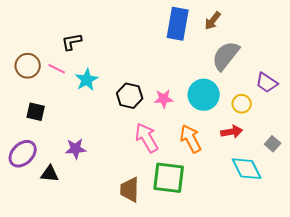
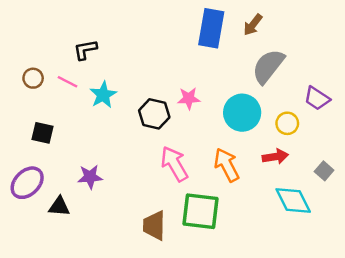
brown circle: (28, 66) -> (33, 78), size x0.7
pink star: (164, 99) -> (189, 98), moved

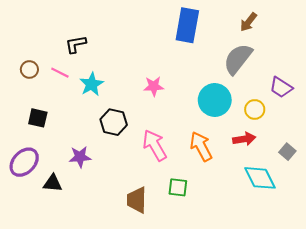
brown arrow: (253, 25) -> (248, 22), moved
pink star: (189, 98) -> (154, 86), moved
black hexagon: (154, 114) -> (114, 122), moved
green square: (201, 211) -> (178, 187), size x0.6

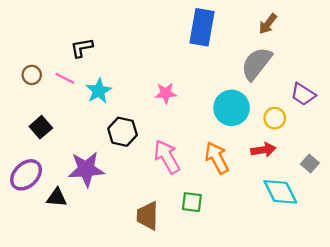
black square: (38, 118) -> (41, 127), turned 36
purple star: (80, 157) -> (86, 169), size x1.5

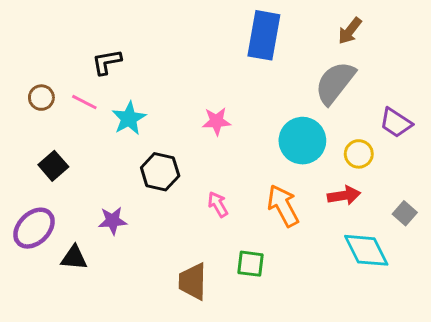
pink arrow: (167, 157) -> (218, 204), size x0.6
purple star: (86, 169) -> (113, 221), size x0.6

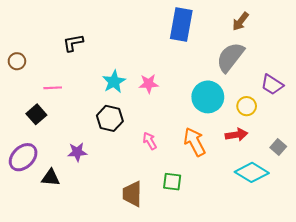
brown circle: (41, 98) -> (17, 61), moved
pink line: (84, 102) -> (53, 88), moved, turned -30
cyan star: (129, 118) -> (114, 82), moved
cyan diamond: (366, 250) -> (252, 172), turned -32

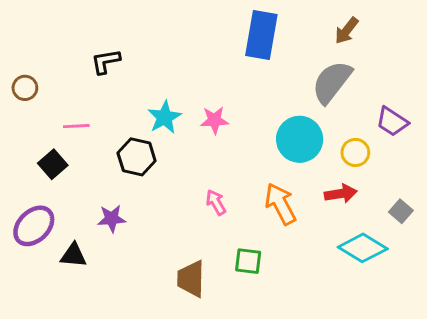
black hexagon: (110, 118) -> (137, 157), moved

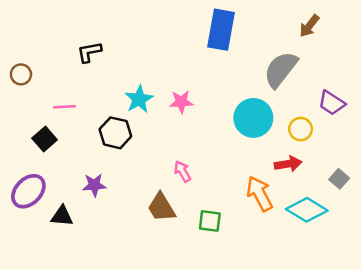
brown arrow: (347, 31) -> (309, 26), moved
orange arrow: (280, 204) -> (260, 194), moved
brown trapezoid: (191, 279) -> (161, 207), moved, turned -32

